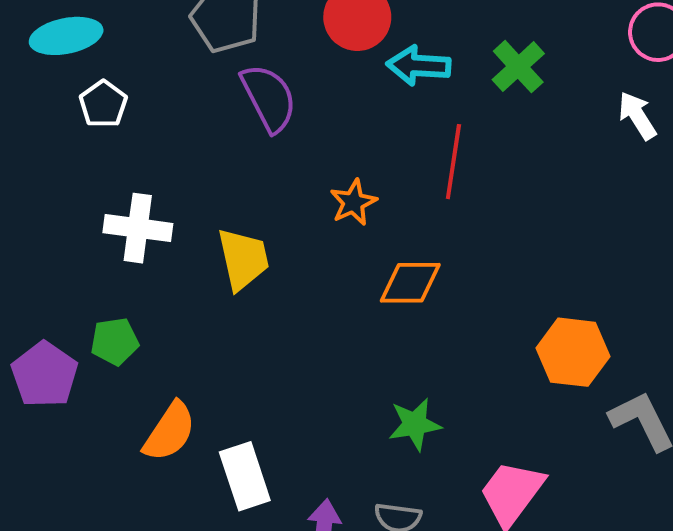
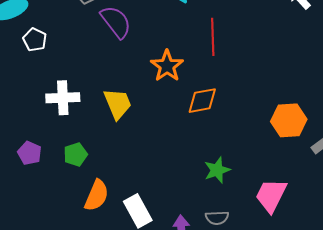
orange star: (353, 202) -> (167, 66), size x1.4
green pentagon: (115, 341) -> (75, 154), moved
purple pentagon: (45, 375) -> (30, 153), moved, size x0.7

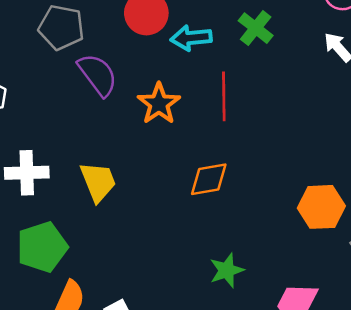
orange star: (167, 66) -> (159, 104), moved
green pentagon: (75, 154) -> (42, 247), size x1.6

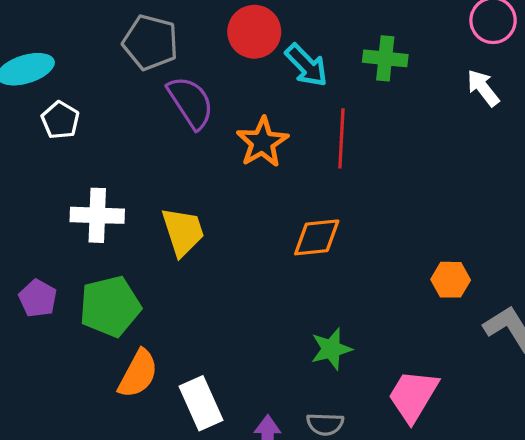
green cross: (256, 28) -> (385, 58), turned -36
cyan arrow: (191, 38) -> (306, 65), turned -132
orange hexagon: (321, 207) -> (451, 280), size x0.7

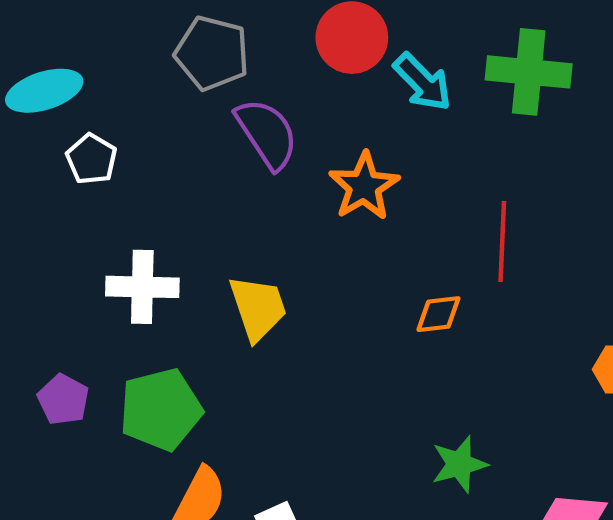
green cross: (385, 58) -> (529, 72), size x1.4
red line: (341, 138) -> (502, 242), moved
orange diamond: (317, 237) -> (438, 314), size x0.7

